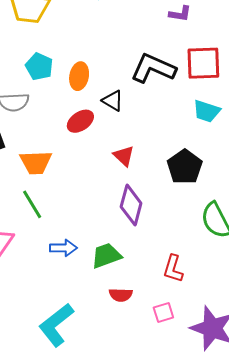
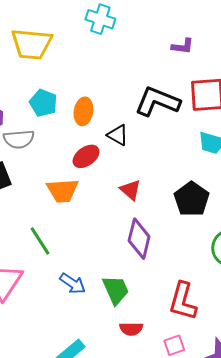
orange trapezoid: (36, 162) -> (62, 191), moved
blue arrow: (63, 248) -> (73, 284), turned 36
green trapezoid: (106, 256) -> (116, 290), turned 88
red L-shape: (173, 269) -> (183, 301), size x1.4

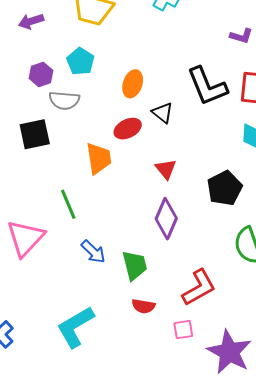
black L-shape: (157, 101) -> (207, 86), turned -144
cyan pentagon: (43, 103) -> (80, 61), moved
orange trapezoid: (62, 191) -> (99, 158), turned -104
red L-shape: (183, 301) -> (199, 287), turned -144

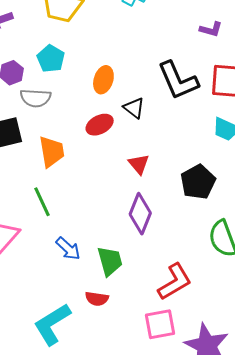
orange trapezoid: (99, 158) -> (52, 152), moved
red semicircle: (143, 306) -> (97, 299), moved
pink square: (183, 330) -> (160, 324), size x1.5

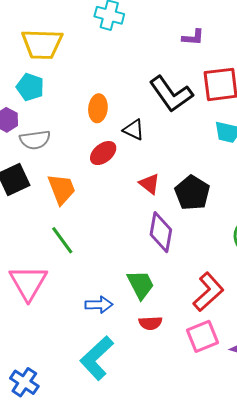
cyan pentagon: (51, 59) -> (30, 87), moved
black pentagon: (198, 182) -> (192, 193), moved
blue arrow: (68, 249) -> (99, 305), moved, turned -32
red semicircle: (97, 299) -> (150, 323), moved

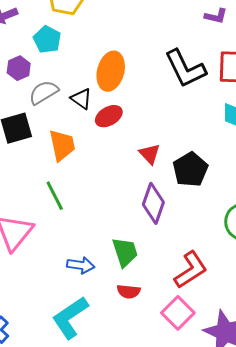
orange ellipse: (98, 108) -> (111, 71), size x1.4
black triangle: (134, 130) -> (81, 99), moved
gray semicircle: (35, 140) -> (44, 92), turned 148
pink square: (202, 336) -> (178, 313), turned -32

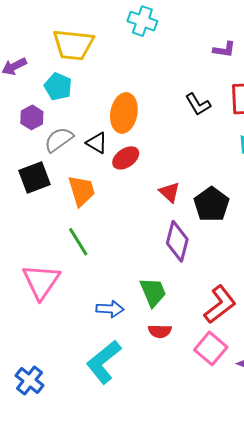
black L-shape: (185, 69) -> (198, 104), size x0.6

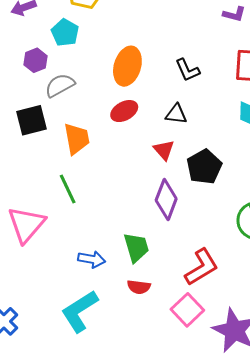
black L-shape: (198, 104) -> (187, 70), moved
black triangle: (97, 143) -> (176, 114), moved, turned -30

